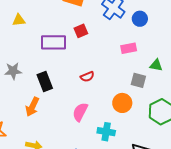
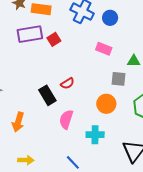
purple rectangle: (54, 42) -> (30, 34), moved
pink rectangle: (129, 48) -> (104, 49), turned 42
black rectangle: (45, 81) -> (47, 95), moved

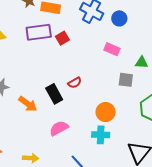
orange circle: (106, 104) -> (106, 112), moved
pink semicircle: (66, 119) -> (59, 128), moved, turned 42
orange arrow: (18, 122) -> (28, 104), moved, turned -72

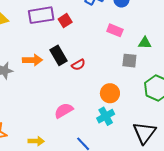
black rectangle: (54, 94) -> (59, 55), moved
orange arrow: (28, 104) -> (32, 60), moved, turned -36
cyan cross: (101, 135) -> (106, 116), turned -30

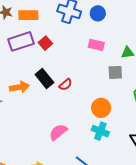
cyan cross: (106, 116) -> (100, 131), turned -30

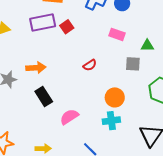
black rectangle: (44, 79) -> (44, 96), moved
red semicircle: (66, 85) -> (90, 65), moved
cyan cross: (100, 131) -> (111, 121), turned -36

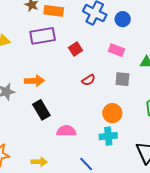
red square: (67, 27) -> (76, 49), moved
gray square: (133, 64) -> (122, 79), moved
pink semicircle: (69, 117) -> (66, 131), turned 30

